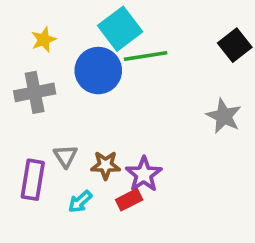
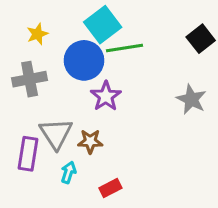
gray triangle: (66, 156) -> (56, 134), size x1.6
purple star: (144, 174) -> (106, 96), moved
red rectangle: (129, 200) -> (110, 188), moved
cyan arrow: (80, 202) -> (68, 172), turned 150

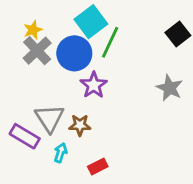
green line: (124, 48) -> (110, 42), turned -56
gray cross: (30, 79) -> (37, 51), moved, turned -32
purple rectangle: (28, 154) -> (25, 136), turned -68

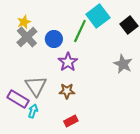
cyan square: (91, 22) -> (98, 16), moved
blue circle: (74, 53) -> (54, 39), size x0.7
brown star: (80, 125) -> (67, 91), moved
cyan arrow: (61, 153) -> (33, 111), moved

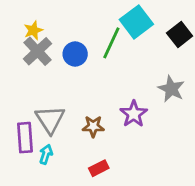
purple star: (68, 62) -> (134, 114), moved
purple rectangle: (18, 99) -> (25, 138), turned 55

